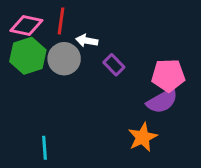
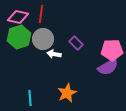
white arrow: (87, 41) -> (54, 54), moved
orange star: (143, 137) -> (67, 93), moved

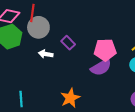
gray circle: (43, 39) -> (38, 27), moved
orange star: (67, 93) -> (70, 98), moved

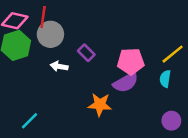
orange star: (70, 98) -> (100, 105), moved, turned 30
cyan line: (21, 99) -> (30, 121), turned 49

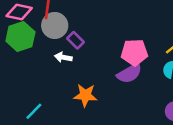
purple rectangle: (86, 53) -> (76, 40), moved
orange star: (100, 105) -> (85, 95), moved

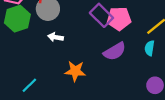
purple rectangle: (76, 40) -> (101, 15), moved, size x1.5
pink pentagon: (134, 52) -> (119, 19), moved

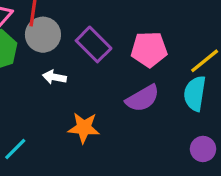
purple rectangle: (101, 15) -> (94, 44), moved
cyan semicircle: (150, 48) -> (195, 93), size x1.5

